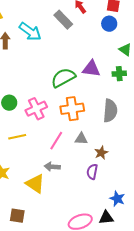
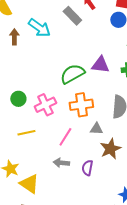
gray triangle: (81, 139) -> (96, 129), moved
brown star: (101, 153) -> (110, 149), size x1.5
purple semicircle: (92, 172) -> (87, 168), moved
yellow triangle: (35, 184) -> (29, 184), moved

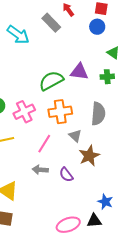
gray triangle: (96, 129) -> (75, 136), turned 40
purple semicircle: (87, 168) -> (66, 175), turned -49

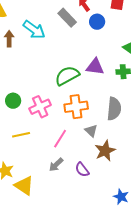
blue circle: (97, 27) -> (97, 22), moved
gray arrow: (40, 170) -> (56, 165), turned -49

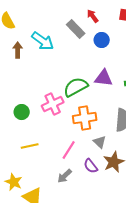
blue circle: (97, 22) -> (102, 40), moved
pink cross: (40, 107) -> (53, 104), moved
purple semicircle: (82, 170) -> (91, 166), moved

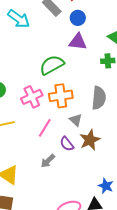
purple triangle: (104, 78) -> (78, 42), moved
pink cross: (53, 104) -> (32, 97), moved
gray arrow: (65, 176) -> (48, 161), moved

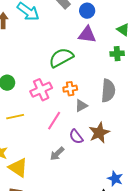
orange cross: (61, 96) -> (70, 89), size x0.6
gray triangle: (76, 120) -> (81, 106), moved, turned 48

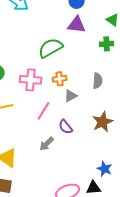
pink cross: (41, 90) -> (31, 80), turned 30
gray semicircle: (108, 91) -> (98, 81), size x0.7
brown star: (99, 133) -> (103, 122), moved

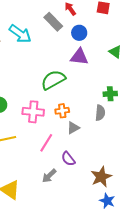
green cross: (107, 44) -> (110, 94), moved
brown star: (103, 122) -> (101, 177), moved

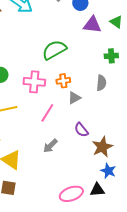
purple triangle: (79, 57) -> (92, 25), moved
green cross: (110, 94) -> (111, 56), moved
purple semicircle: (68, 159) -> (81, 130), moved

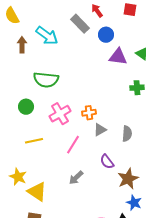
green semicircle: (54, 50) -> (46, 80), moved, turned -145
pink cross: (34, 82) -> (60, 114), turned -35
gray semicircle: (101, 83) -> (127, 134), moved

